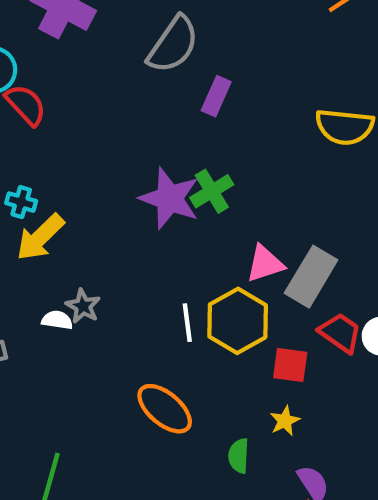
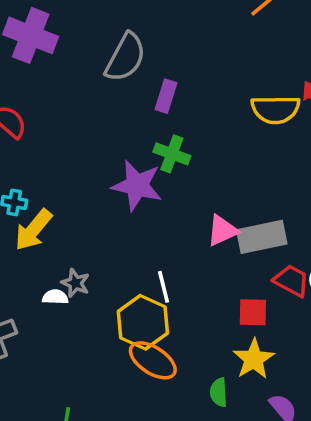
green cross: (212, 191) -> (172, 154), moved, turned -32
gray rectangle: (311, 277) -> (262, 237), turned 54
yellow hexagon: (238, 321) -> (143, 322), moved
yellow star: (285, 421) -> (254, 359), size x1.6

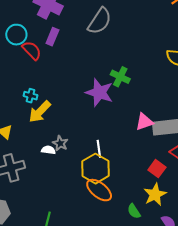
purple rectangle: (166, 96) -> (52, 37), moved
white line: (163, 287) -> (99, 149), moved
red square: (253, 312) -> (157, 169), turned 30
green semicircle: (219, 392) -> (134, 211), turned -35

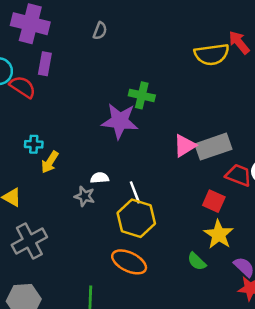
gray semicircle: (100, 21) -> (100, 31), size x0.5
yellow arrow: (40, 112) -> (50, 162), size x0.7
white semicircle: (48, 150) -> (100, 178), moved
orange ellipse: (99, 190) -> (129, 262), moved

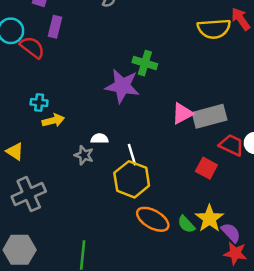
yellow arrow: (50, 162) -> (53, 120), turned -140
yellow star: (219, 234) -> (209, 219), moved
orange ellipse: (129, 262) -> (153, 219), moved

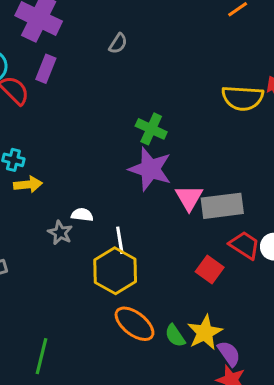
purple star: (122, 86) -> (150, 169), moved
pink triangle: (182, 114) -> (189, 198), turned -40

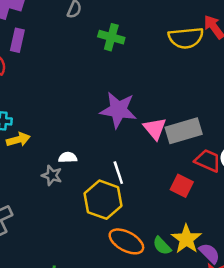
green cross: (151, 129) -> (111, 37), moved
white line: (120, 240) -> (118, 173), moved

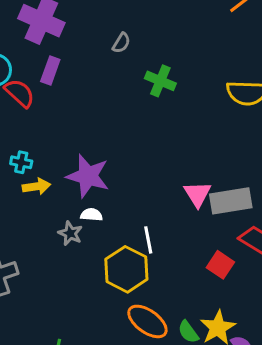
purple star: (118, 110) -> (88, 176), moved

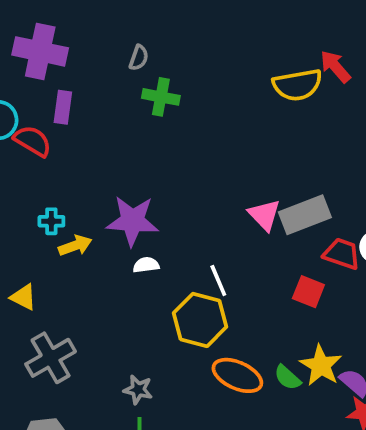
green cross: (160, 81) -> (161, 97), moved
gray star: (70, 233) -> (138, 390), moved

